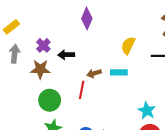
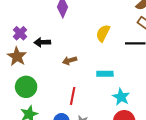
brown star: (40, 69) -> (17, 57), turned 30
cyan rectangle: (119, 72) -> (105, 74), moved
red line: (82, 90) -> (73, 96), moved

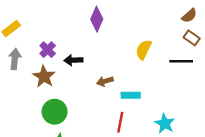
cyan rectangle: (105, 74) -> (131, 95), moved
red line: (73, 96) -> (120, 122), moved

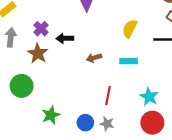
cyan rectangle: (131, 95) -> (129, 61), moved
green circle: (55, 112) -> (22, 86), moved

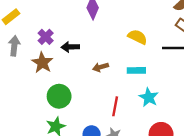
yellow semicircle: (130, 29) -> (137, 37), turned 90
green circle: (22, 86) -> (59, 96), moved
cyan star: (149, 97) -> (149, 97), moved

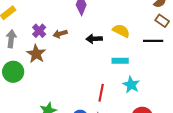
black arrow: (70, 47) -> (94, 39), moved
brown arrow: (101, 67) -> (60, 34), moved
green circle: (59, 96) -> (13, 72), moved

